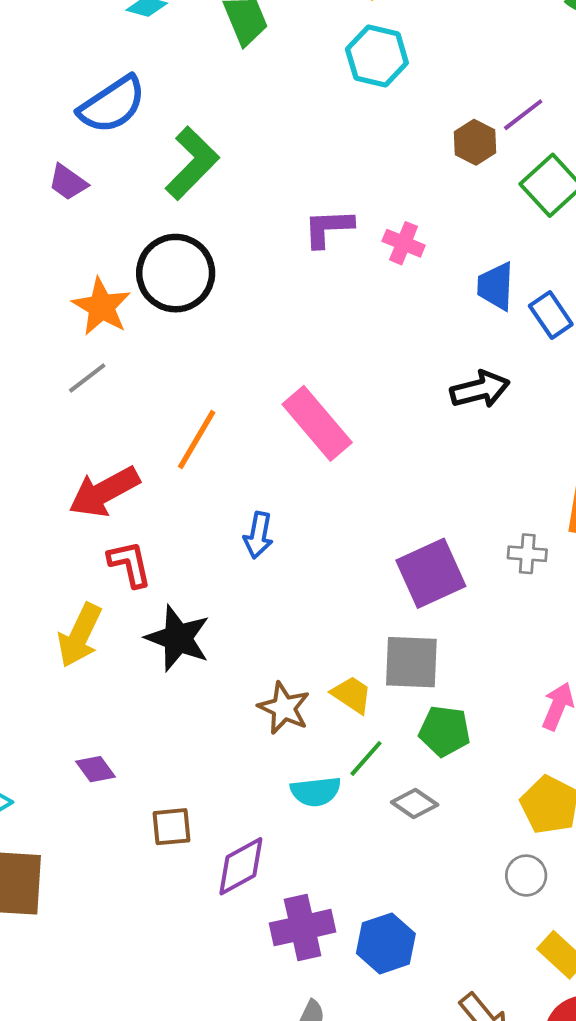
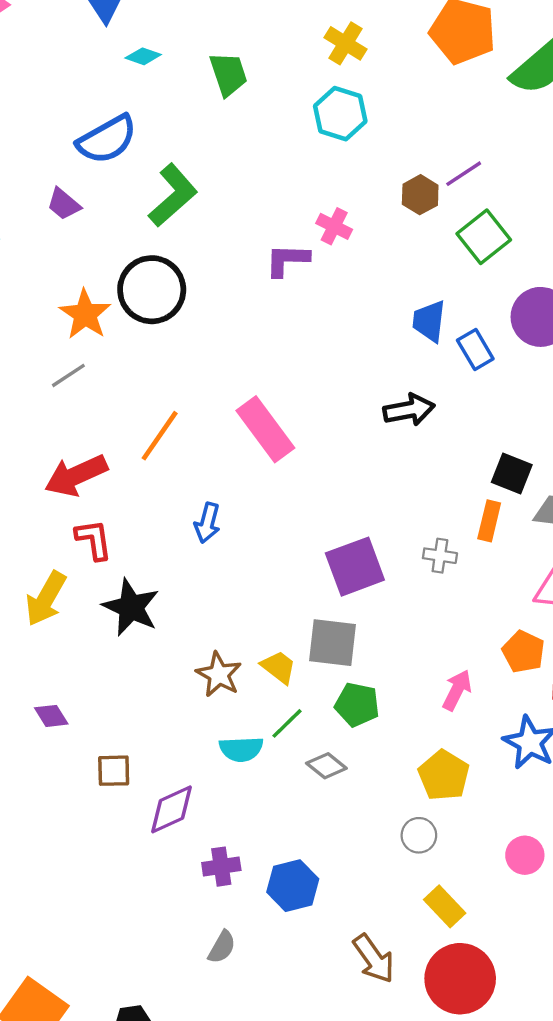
pink cross: (404, 243) -> (334, 226), moved
purple cross: (303, 928) -> (221, 867), size x0.7

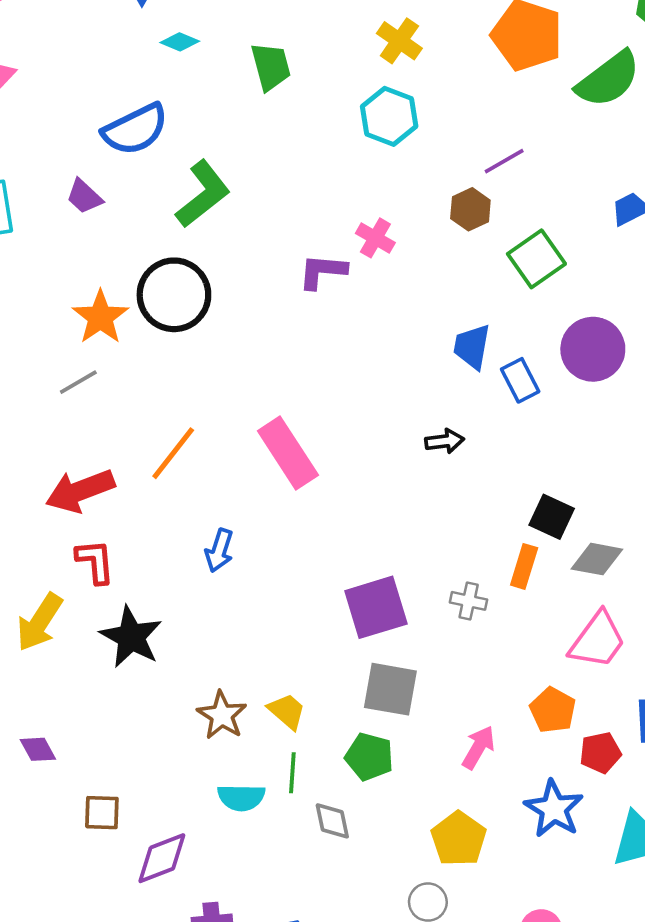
purple line: (464, 174) -> (504, 161), moved
black arrow: (409, 410) -> (445, 441), size x0.7
gray square: (332, 643) -> (390, 689), moved
green line: (287, 723) -> (292, 773), turned -45
gray diamond: (326, 766) -> (332, 821), turned 36

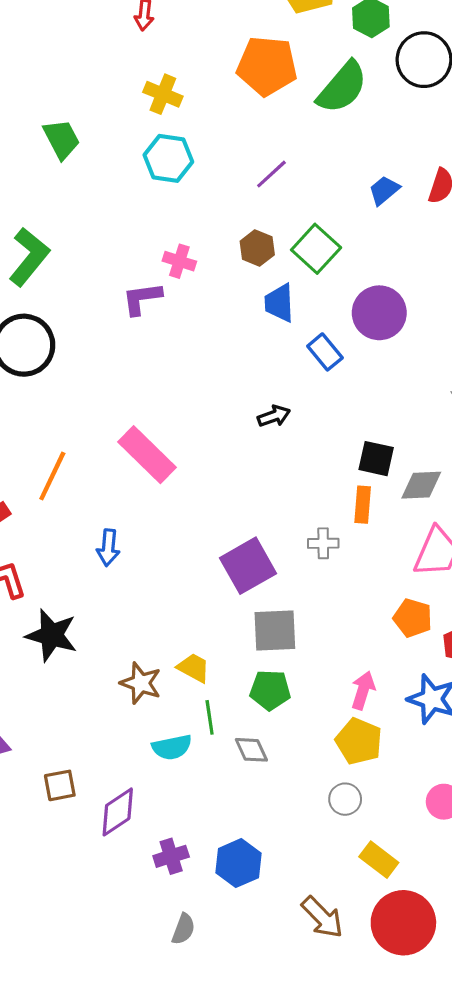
brown hexagon: (470, 209) -> (257, 248), moved
blue trapezoid: (472, 347) -> (279, 303), moved
pink arrow: (478, 747) -> (363, 690), moved

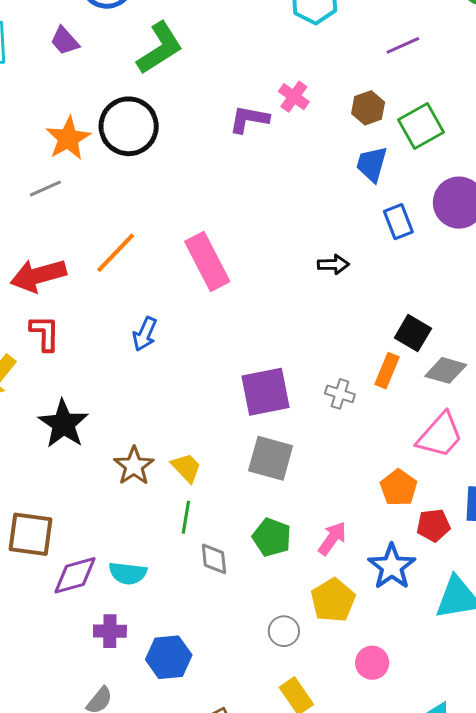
black star: (51, 635) -> (63, 424), moved
green pentagon: (270, 690) -> (272, 537), moved
yellow pentagon: (359, 741) -> (333, 600), moved
cyan semicircle: (172, 747) -> (128, 573), moved
brown square: (60, 785) -> (31, 534), size x1.5

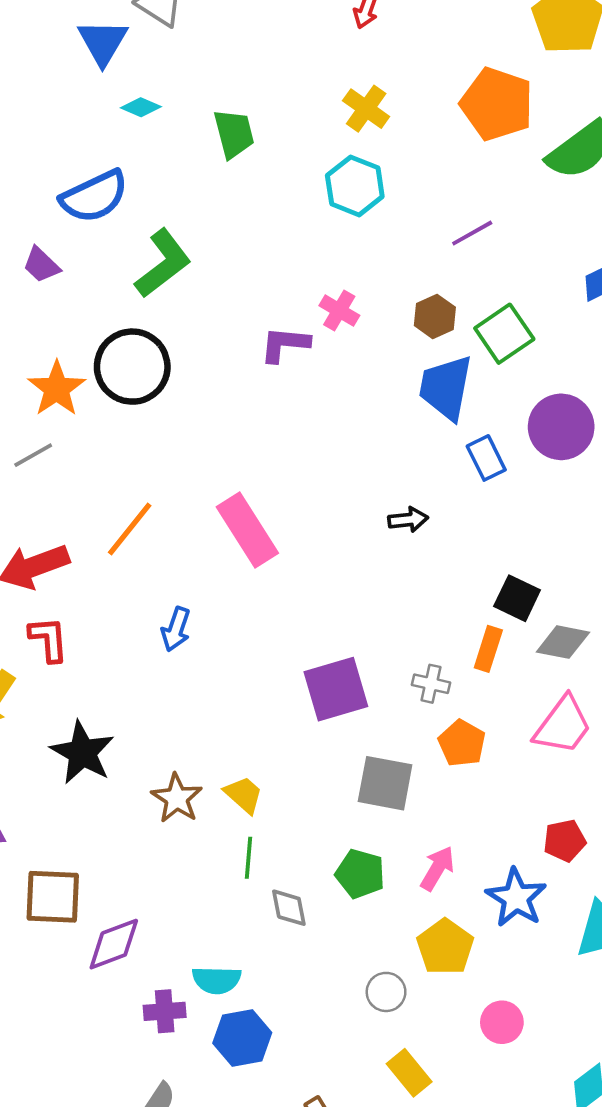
blue trapezoid: (372, 164) -> (446, 388), size x1.4
gray square: (271, 458) -> (385, 783), moved
orange pentagon: (399, 488) -> (462, 743), moved
cyan semicircle: (128, 573) -> (217, 980), moved

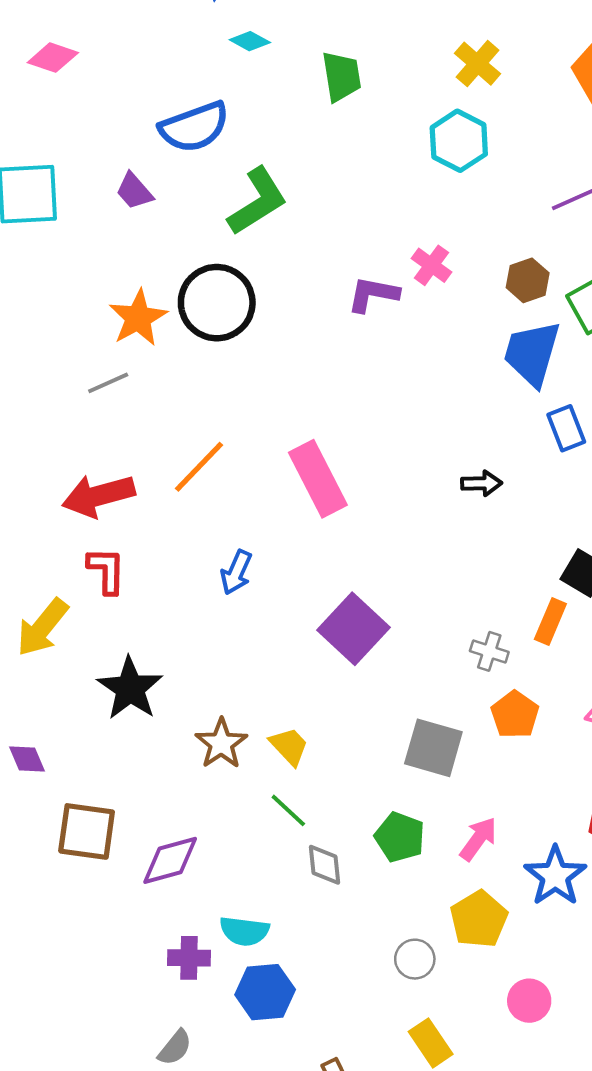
purple square: (336, 689) -> (354, 629), moved, turned -36
green line: (249, 858) -> (288, 810), turned -57
purple diamond: (114, 944) -> (170, 860), moved

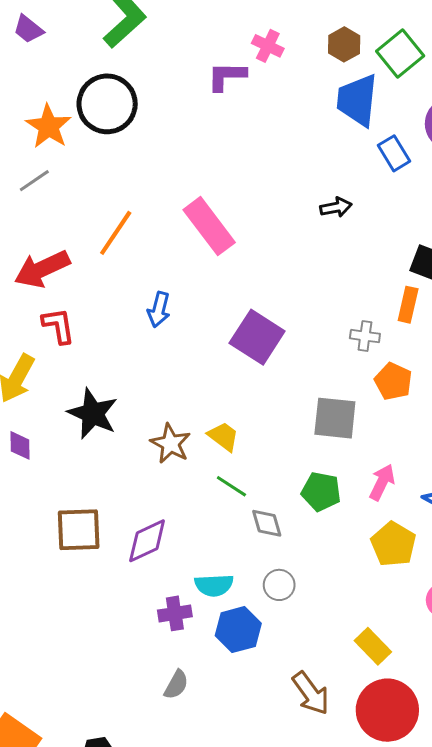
purple diamond: (27, 759) -> (20, 445), moved, turned 32
gray circle: (415, 959) -> (279, 585), moved

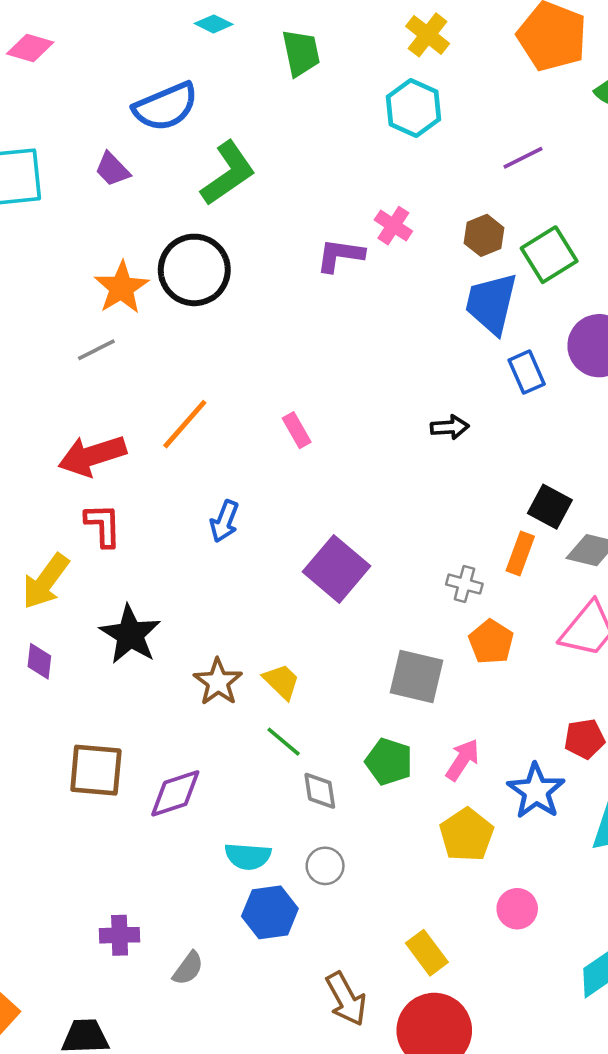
pink rectangle: (209, 226) -> (297, 430), size x0.5
purple cross: (175, 613) -> (120, 935), moved

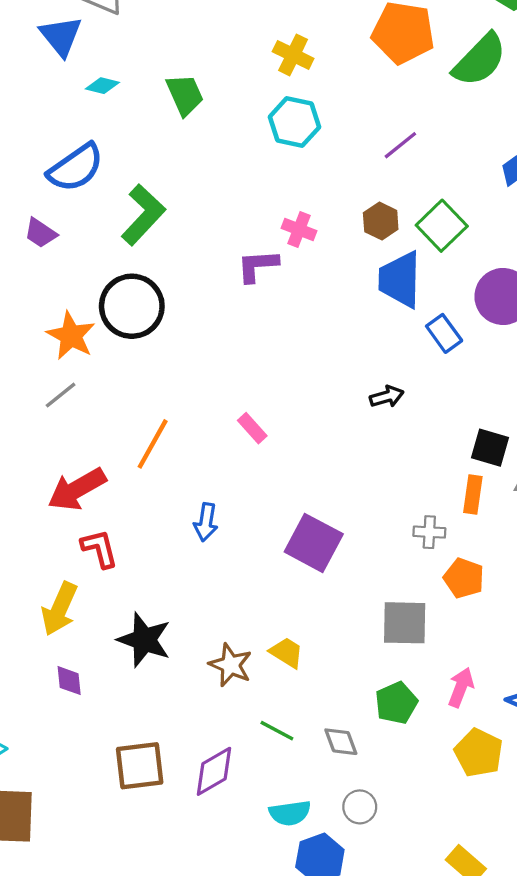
green line: (284, 742) -> (277, 731), moved
green pentagon: (389, 762) -> (396, 703), turned -30

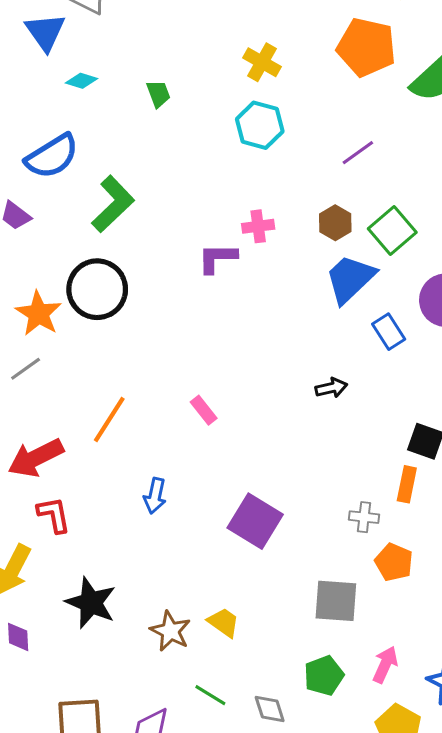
green trapezoid: (185, 95) -> (158, 94), size x0.7
pink cross: (299, 229) -> (258, 226), turned -32
blue trapezoid: (400, 280) -> (350, 279), turned 42

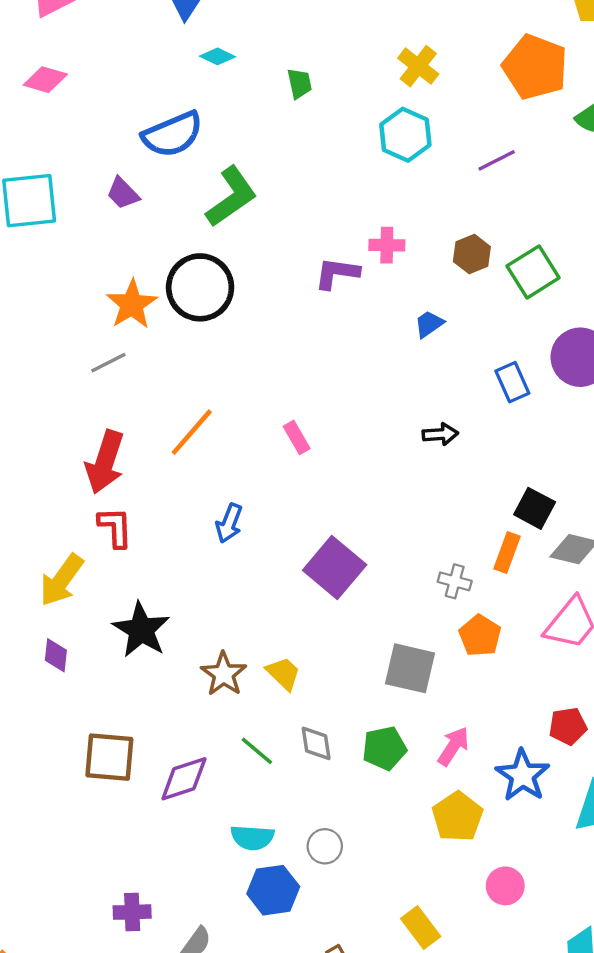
purple line: (358, 153) -> (497, 160), moved
blue trapezoid: (350, 279) -> (429, 324), moved, size x0.5
red arrow: (36, 458) -> (105, 462), turned -54
gray diamond: (270, 709) -> (316, 743), moved

